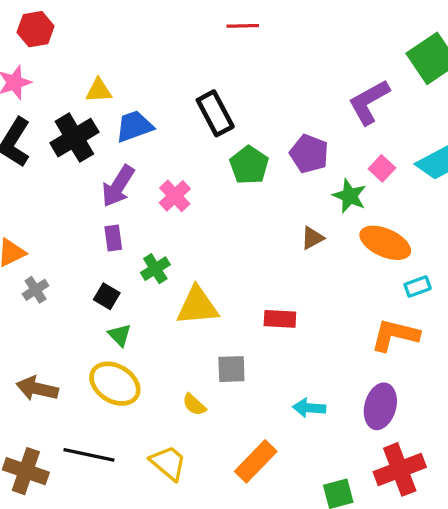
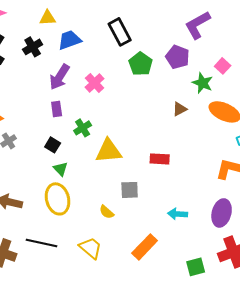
purple L-shape: (369, 102) -> (198, 25), moved
black cross: (74, 138) -> (33, 47), size x0.7
yellow ellipse: (115, 384) -> (58, 199), turned 44

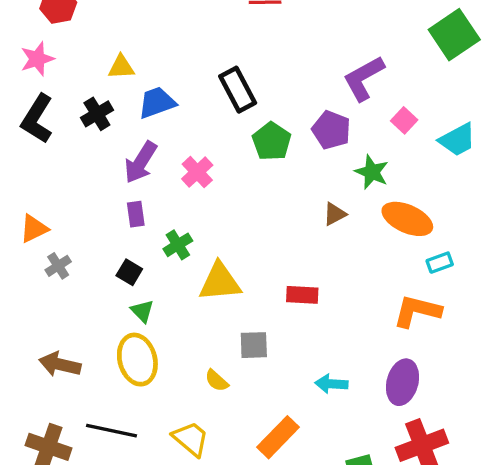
pink square: (223, 66) -> (404, 120), moved

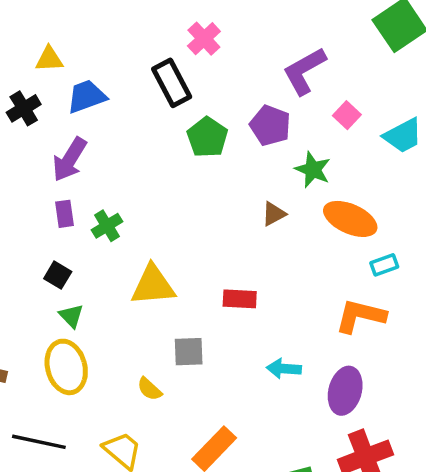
pink cross: (197, 172) -> (204, 39), moved
green cross: (178, 245) -> (107, 226), moved
cyan arrow: (331, 384) -> (284, 369), moved

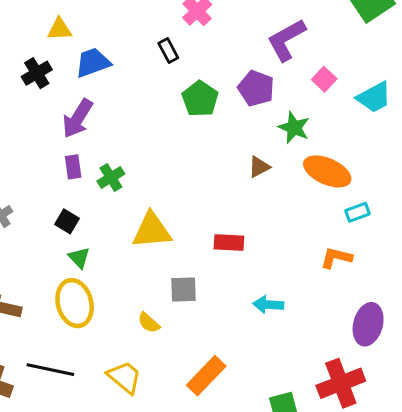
black rectangle: (172, 83) -> (168, 50), size x0.6
orange L-shape: (360, 316) -> (336, 258), size x0.7
purple ellipse: (345, 391) -> (368, 324), moved

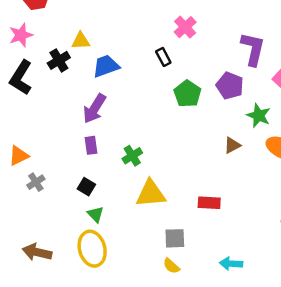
purple L-shape: (286, 40) -> (253, 49), turned 132
black cross: (37, 73) -> (59, 60), moved
green cross: (111, 178) -> (132, 156), moved
cyan arrow: (268, 305) -> (231, 264), moved
yellow semicircle: (149, 323) -> (171, 266), moved

